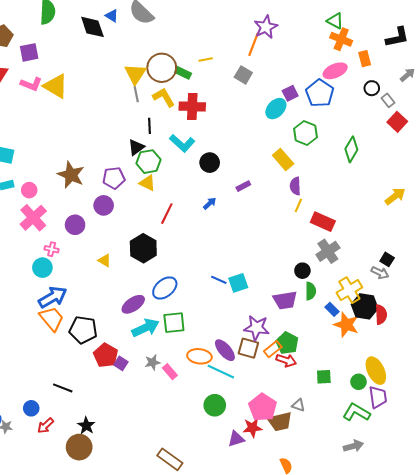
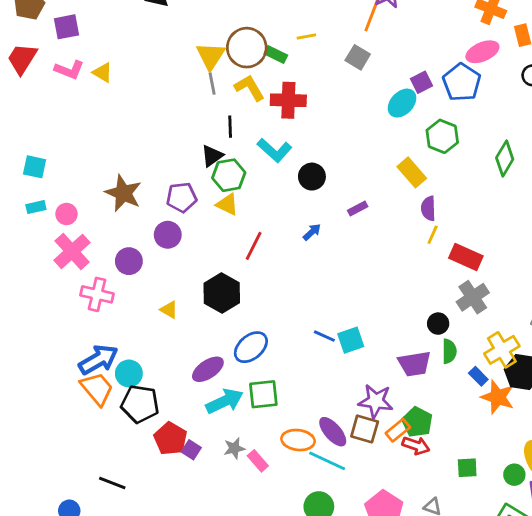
yellow triangle: (56, 86) -> (103, 73), size x0.6
pink cross: (52, 249) -> (97, 294), size x1.6
cyan circle: (42, 268) -> (129, 373), moved

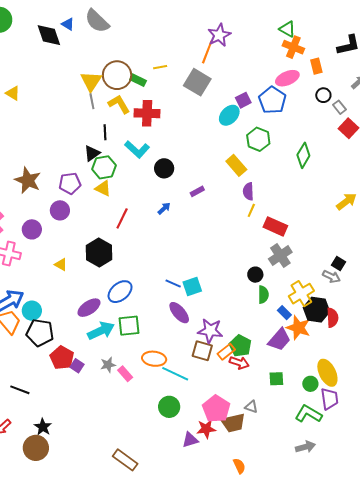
gray square: (358, 57) -> (197, 82), size x1.5
purple trapezoid: (415, 364) -> (279, 340), moved, turned -40
purple ellipse: (333, 432) -> (179, 313), moved

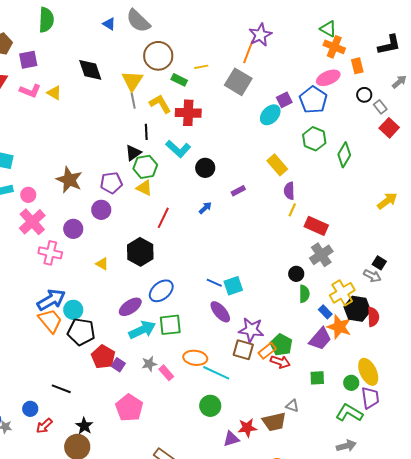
black diamond: (49, 35) -> (90, 70), moved
brown circle: (117, 75) -> (158, 56), moved
green hexagon: (258, 139) -> (314, 139), moved
pink pentagon: (216, 409) -> (129, 408), moved

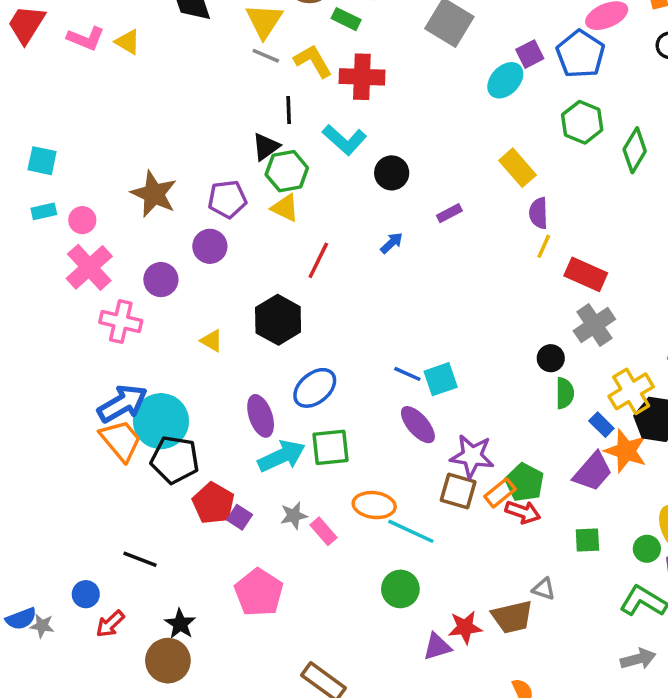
gray line: (133, 101) -> (266, 56), turned -56
purple ellipse: (130, 307) -> (261, 416), turned -75
cyan circle: (73, 310) -> (161, 421), size x1.6

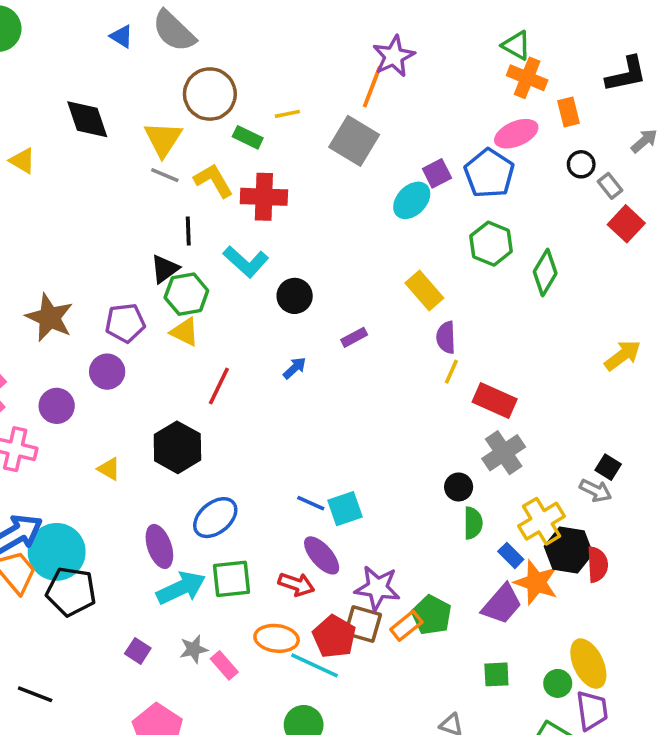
red pentagon: (213, 503) -> (334, 637), moved
red arrow: (523, 512) -> (296, 584), moved

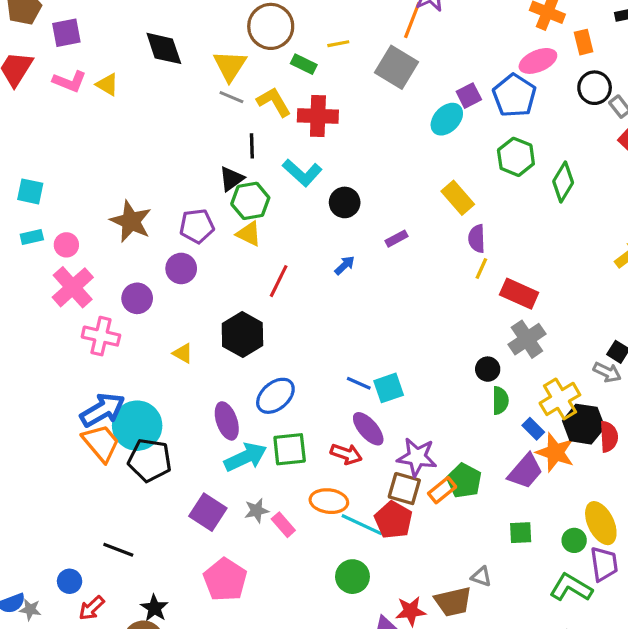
black circle: (581, 164) -> (595, 88), size x1.4
red pentagon: (334, 637) -> (393, 520), moved
purple square: (138, 651) -> (208, 512), size x1.6

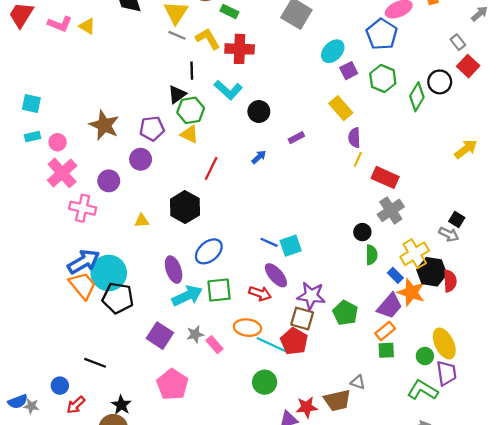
black circle: (595, 88) -> (440, 82), moved
purple square: (469, 96) -> (349, 71), moved
yellow triangle: (183, 353) -> (142, 221), turned -35
orange rectangle: (442, 490) -> (385, 331), moved

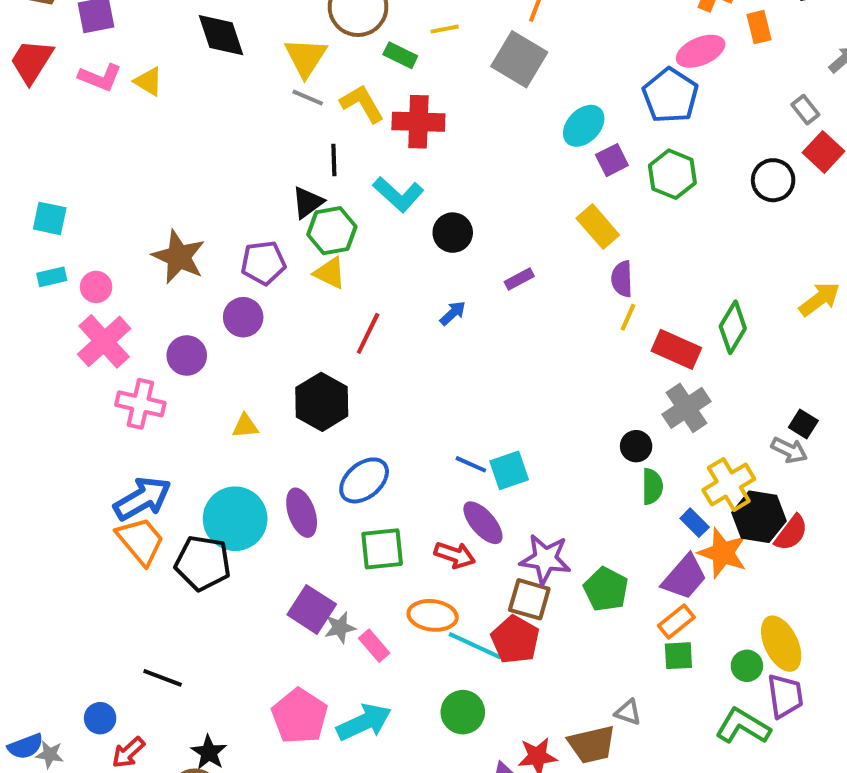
green diamond: (417, 97) -> (733, 327), moved
cyan circle: (109, 273) -> (235, 519), moved
red semicircle: (450, 281) -> (791, 533), turned 40
cyan arrow: (187, 296) -> (364, 722), moved
purple square: (160, 336) -> (312, 609), moved

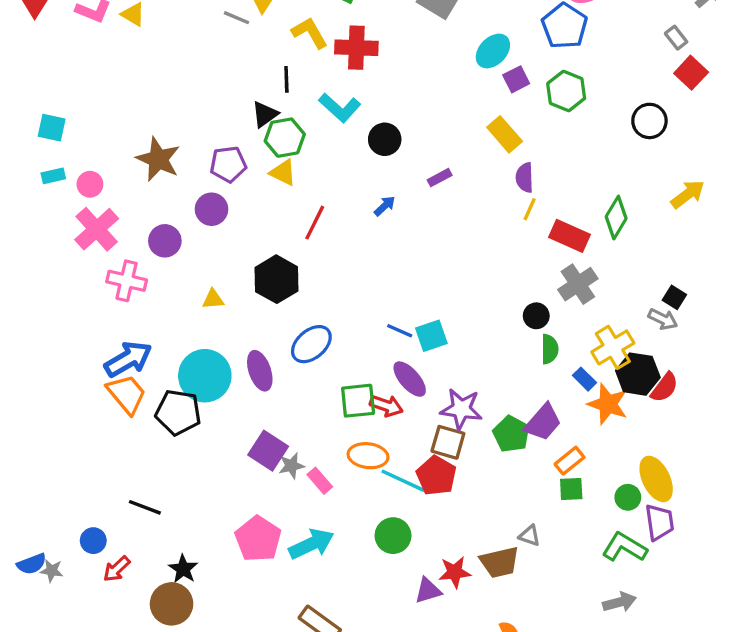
gray line: (308, 98) -> (236, 18), moved
black circle: (773, 180) -> (649, 121), moved
green square: (382, 549) -> (358, 401), moved
purple trapezoid: (684, 577) -> (543, 422), moved

